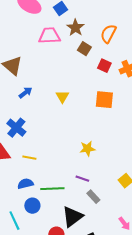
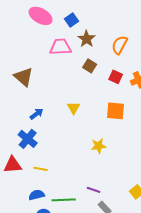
brown square: (84, 49) -> (90, 66), moved
blue arrow: (25, 93) -> (37, 114), moved
yellow star: (87, 149) -> (99, 146), moved

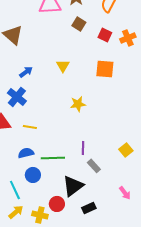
yellow star: (99, 146) -> (78, 104), moved
purple line: (94, 190) -> (83, 148), turned 72

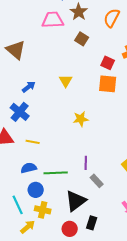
red square: (105, 35) -> (108, 63), moved
red circle: (57, 204) -> (70, 229), moved
black rectangle: (89, 208) -> (92, 223), turned -48
yellow arrow: (16, 212) -> (28, 227), moved
yellow cross: (40, 215) -> (43, 210), moved

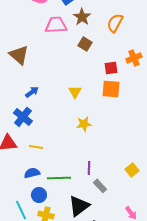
red square: (108, 63) -> (111, 68), turned -32
yellow triangle: (66, 81) -> (75, 92), moved

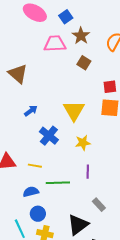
yellow triangle: (75, 92) -> (74, 111), size x1.6
blue cross: (23, 117) -> (49, 136), moved
purple line: (89, 168) -> (88, 172), moved
green line: (59, 178) -> (58, 183), moved

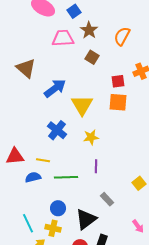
blue arrow: (31, 111) -> (55, 88), moved, size x1.6
blue semicircle: (31, 192) -> (33, 177), moved
blue circle: (38, 214) -> (58, 208), moved

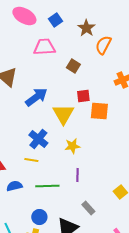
brown star: (89, 30) -> (86, 28), moved
red square: (118, 81) -> (83, 96), moved
yellow line: (43, 160) -> (31, 160), moved

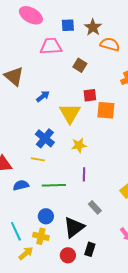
blue square: (55, 20) -> (68, 25), moved, turned 32
orange semicircle: (103, 45) -> (110, 44), turned 78
blue arrow: (36, 97) -> (43, 96), size x0.6

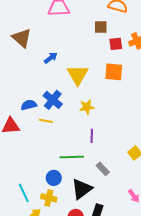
brown square: (80, 65) -> (101, 27), moved, turned -32
red square: (90, 95) -> (116, 44), moved
blue semicircle: (21, 185) -> (29, 105), moved
green line: (54, 185) -> (72, 157), moved

